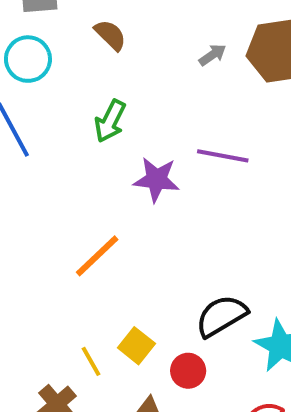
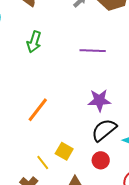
purple star: (156, 180) -> (99, 100), moved
red circle: (188, 371) -> (101, 160), moved

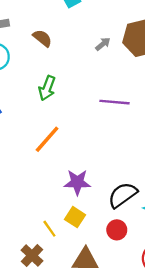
purple star: (99, 100) -> (77, 182), moved
orange line: (38, 110) -> (47, 139), moved

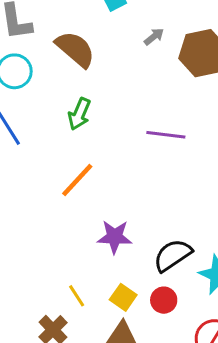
brown semicircle: (42, 38) -> (75, 49), size x1.6
gray arrow: (103, 44) -> (154, 37), moved
yellow square: (75, 217) -> (123, 297), moved

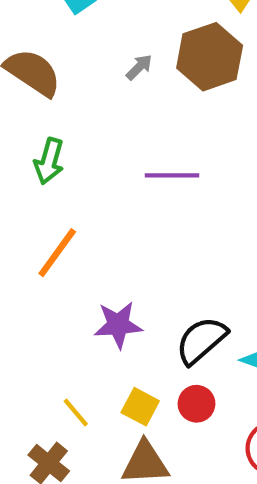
gray arrow: (154, 37) -> (139, 67), moved

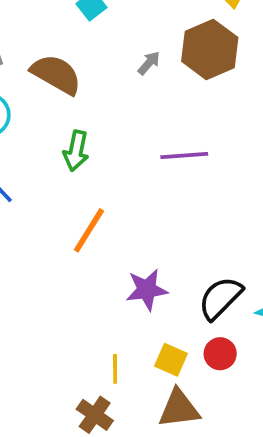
yellow line: (76, 412) -> (115, 369), turned 44

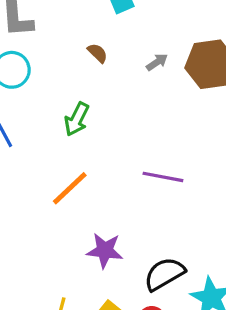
brown semicircle: (56, 74) -> (98, 53), moved, size x0.5
purple line: (184, 156) -> (163, 177), moved

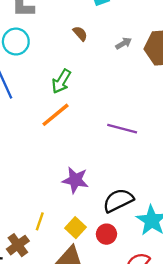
orange line: (70, 188) -> (56, 115), moved

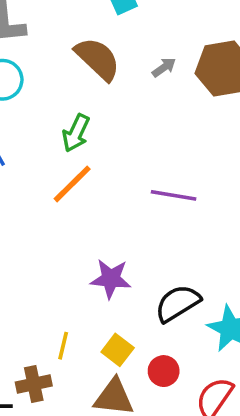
brown semicircle: (80, 34) -> (98, 59), size x2.0
red circle: (106, 234) -> (164, 371), moved
brown cross: (18, 245) -> (34, 384), turned 30

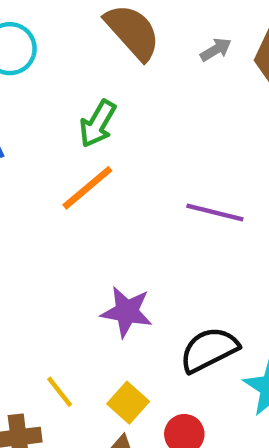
yellow line: (63, 346) -> (60, 392), turned -56

